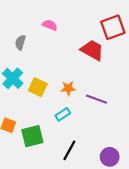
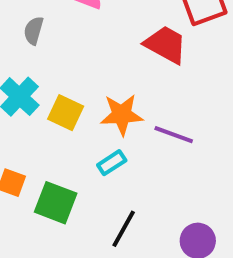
orange star: (68, 88) -> (122, 115), size x1.5
green square: (32, 136) -> (56, 203), turned 35

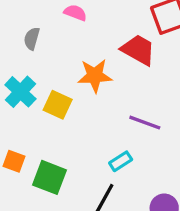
orange star: (122, 115) -> (95, 76), moved
cyan rectangle: (112, 163) -> (121, 161), moved

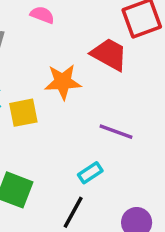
yellow square: (58, 105) -> (23, 113), turned -36

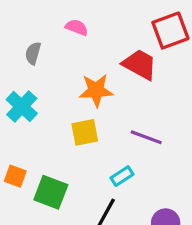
yellow square: (23, 113) -> (85, 132), moved

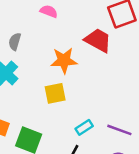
gray semicircle: (33, 53) -> (15, 42), moved
purple line: (146, 137) -> (119, 130), moved

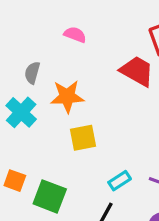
orange star: (64, 61) -> (67, 96), moved

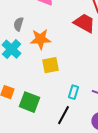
cyan rectangle: (120, 181) -> (73, 92), turned -40

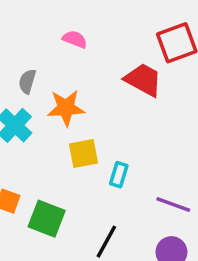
cyan rectangle: (73, 92) -> (119, 175), moved

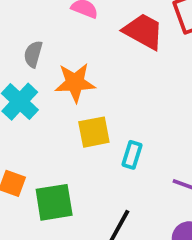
red trapezoid: (143, 80) -> (143, 31), moved
green square: (47, 219) -> (54, 202), turned -30

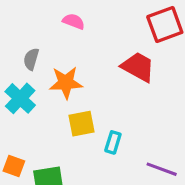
red trapezoid: (143, 31) -> (138, 67), moved

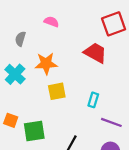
gray semicircle: (31, 59) -> (20, 39), moved
cyan rectangle: (113, 142) -> (93, 100), moved

